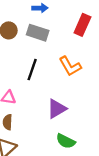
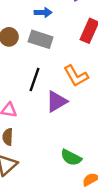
purple triangle: (57, 109) -> (56, 101), moved

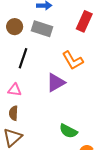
black line: (35, 80) -> (23, 58), moved

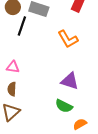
black line: (23, 58) -> (22, 26), moved
purple triangle: (56, 83) -> (70, 81), moved, turned 48

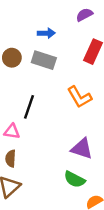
black line: (22, 26) -> (29, 107), moved

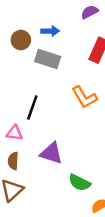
brown circle: (12, 58) -> (21, 40), moved
purple triangle: (82, 149) -> (51, 153), moved

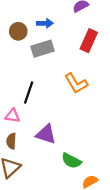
gray rectangle: (48, 59) -> (42, 49), turned -35

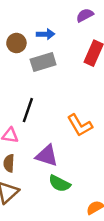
orange L-shape: (76, 83) -> (80, 125), moved
green semicircle: (71, 161) -> (59, 183), moved

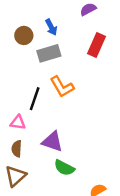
blue arrow: (46, 34) -> (51, 27), turned 63
orange L-shape: (80, 125) -> (62, 87), moved

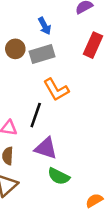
brown circle: (24, 35) -> (15, 49), moved
black line: (35, 99) -> (36, 115), moved

